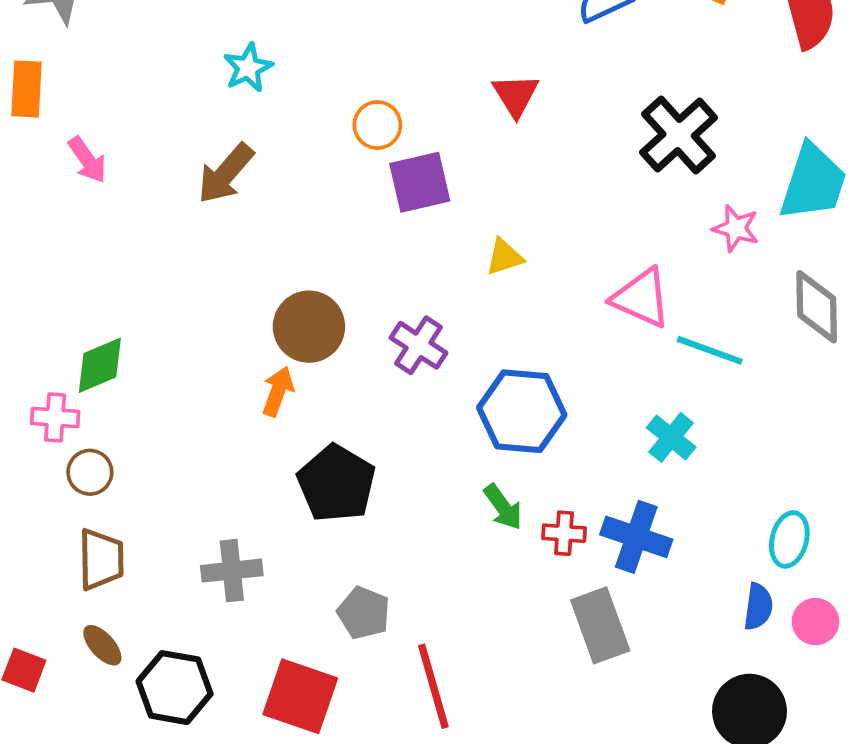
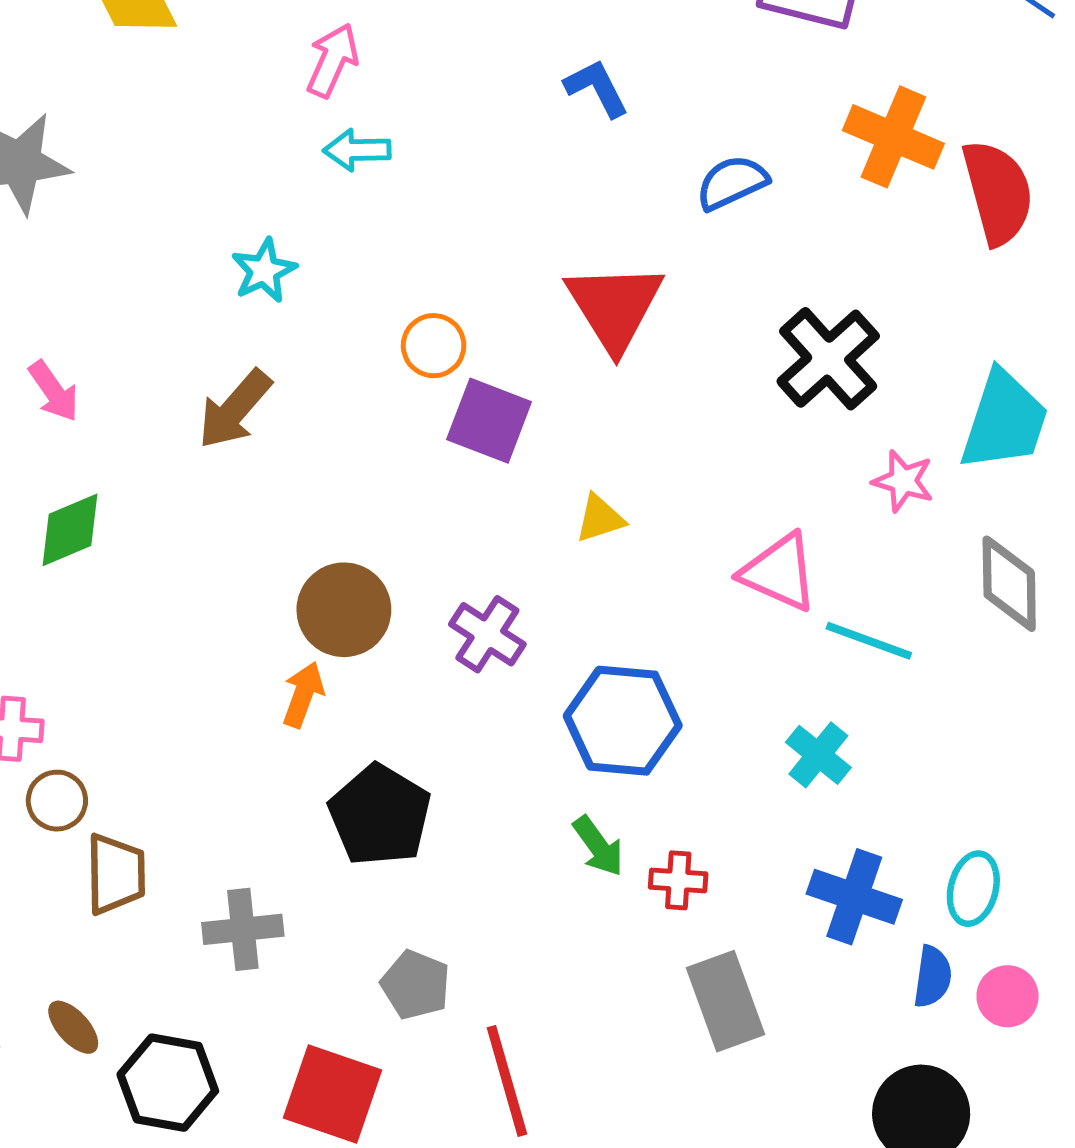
red triangle: (516, 95) -> (615, 307), size x1.6
purple square: (420, 182) -> (489, 421), turned 34
green diamond: (100, 365) -> (70, 530), moved
blue cross: (636, 537) -> (854, 897), moved
brown trapezoid: (101, 559) -> (116, 874), moved

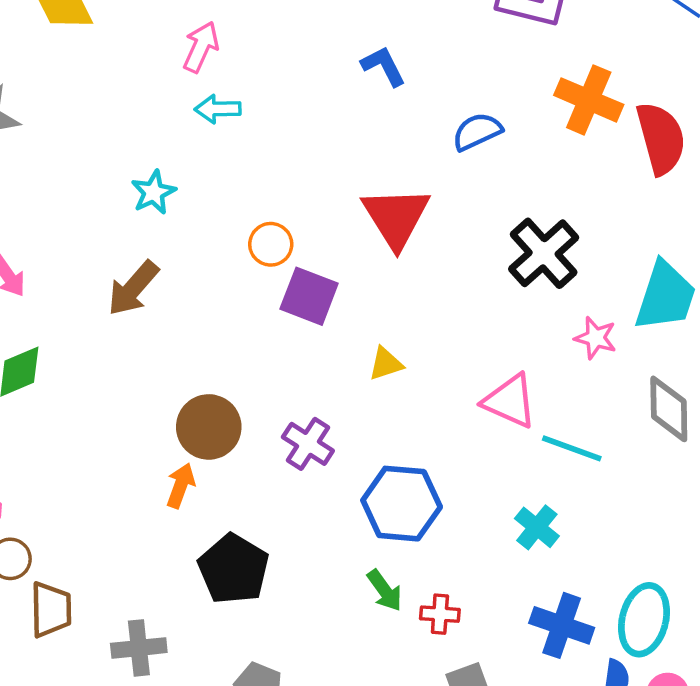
cyan ellipse: (973, 889) -> (644, 620), size x1.4

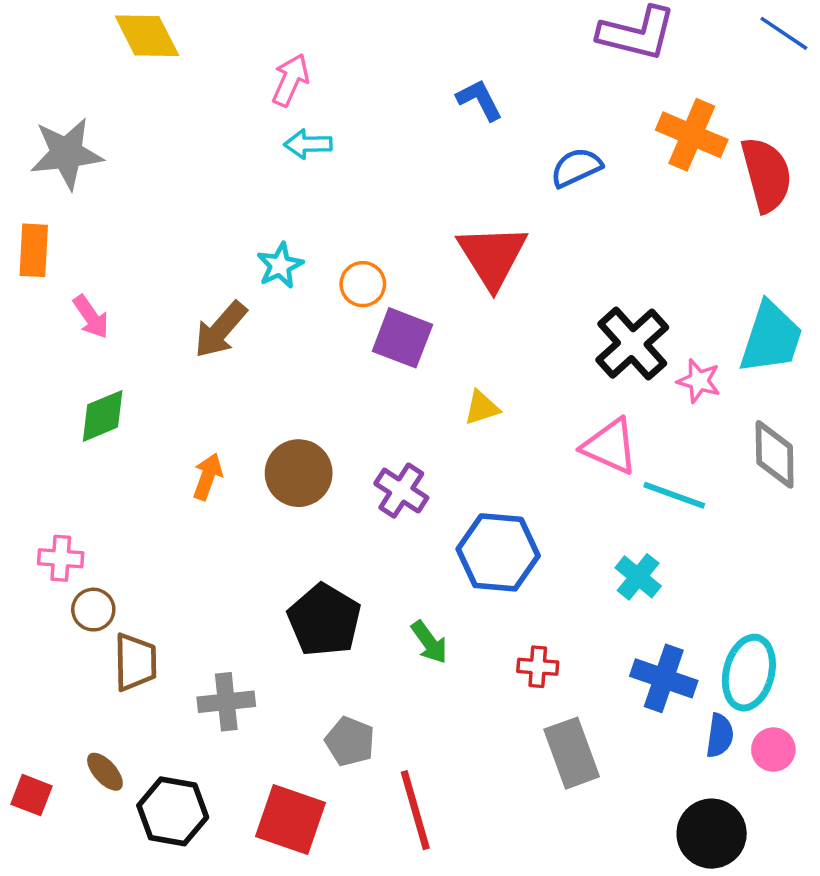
cyan star: (153, 192) -> (280, 265), moved
black cross: (544, 253) -> (632, 344), moved
orange arrow: (181, 486) -> (208, 477), moved
green arrow: (385, 590) -> (429, 642), moved

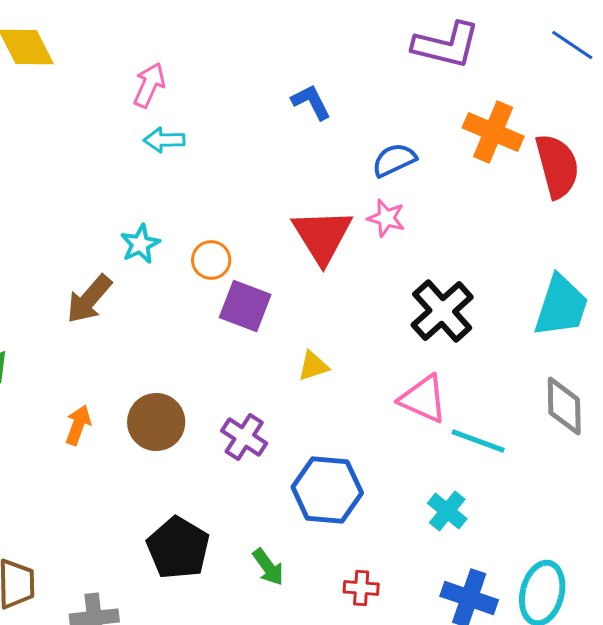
pink star: (699, 381) -> (386, 218), moved

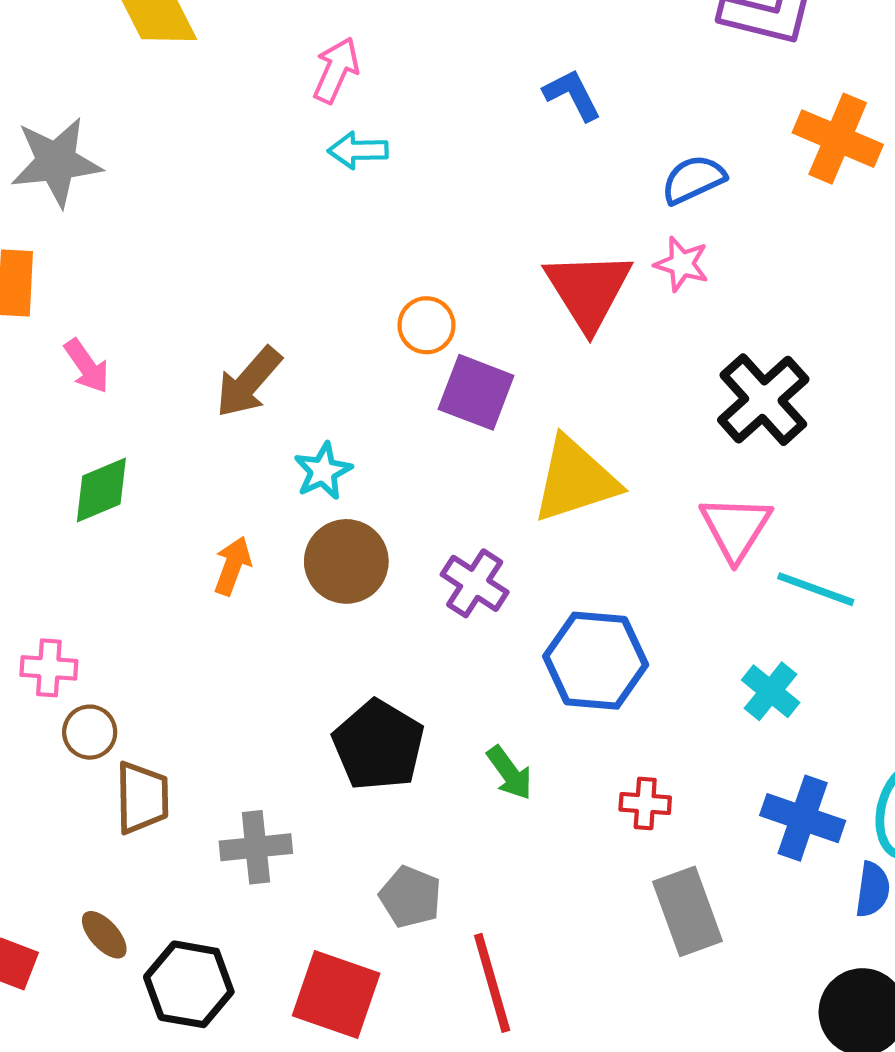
cyan star: (140, 244) -> (323, 471), moved
yellow triangle: (313, 366) -> (575, 480), size x2.0
pink triangle: (423, 399) -> (736, 528), turned 38

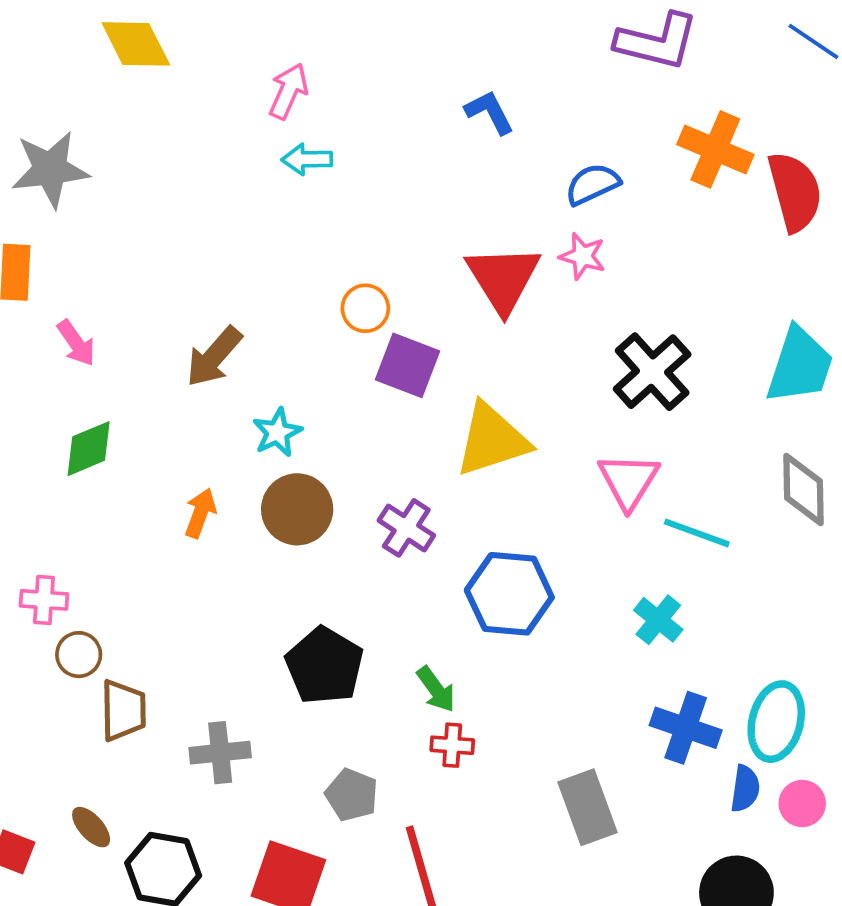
red cross: (645, 804) -> (452, 745), moved

